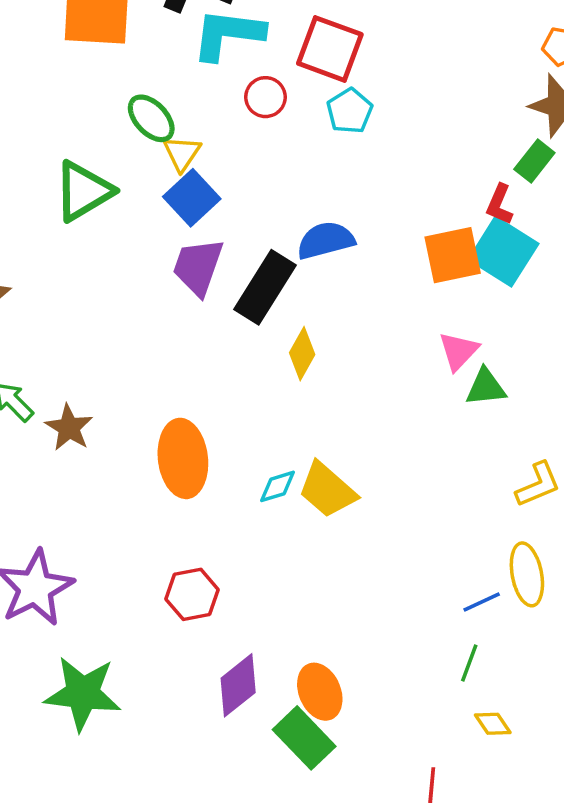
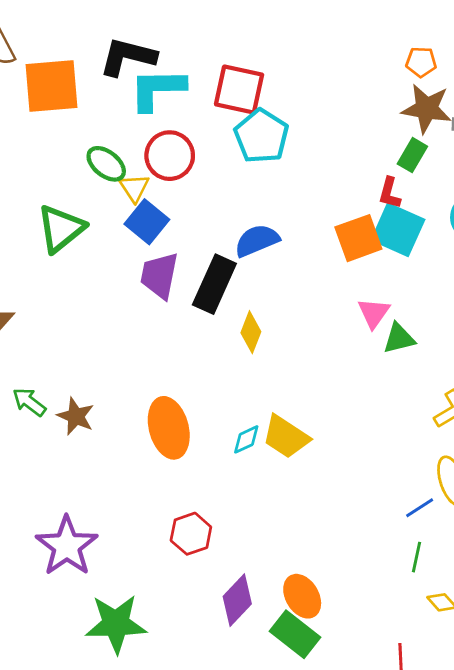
red circle: (265, 97) -> (170, 156), moved, size x1.5
cyan pentagon: (350, 111) -> (261, 136), size x1.5

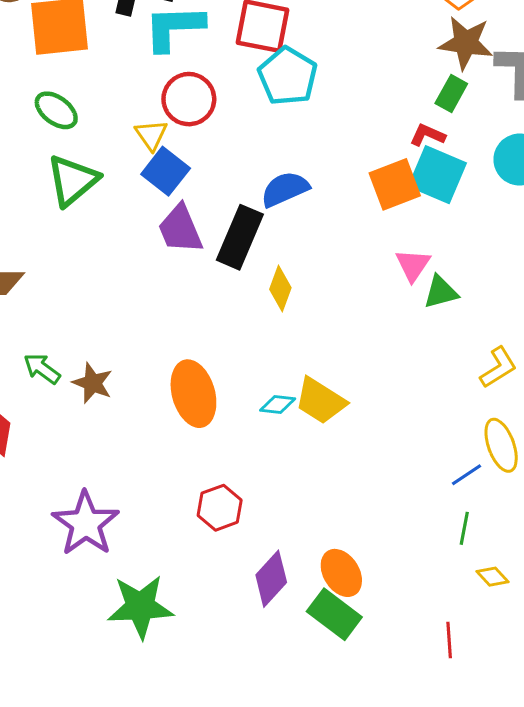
green ellipse: (106, 164) -> (56, 110), moved
red L-shape: (390, 193) -> (428, 135), turned 100
purple trapezoid: (159, 275) -> (180, 229), turned -33
cyan diamond: (246, 439) -> (278, 405), turned 32

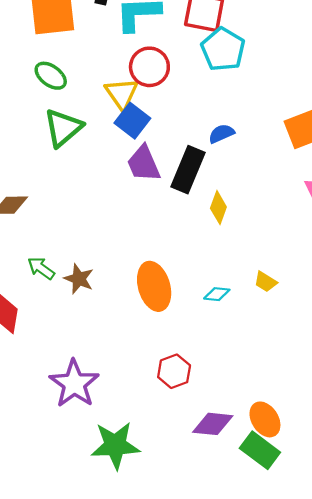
yellow triangle: (151, 135) -> (122, 94), size x1.4
blue semicircle: (285, 189) -> (221, 134), size x0.7
yellow trapezoid: (320, 401) -> (265, 282), moved, size x0.6
purple diamond: (271, 579) -> (213, 424), turned 54

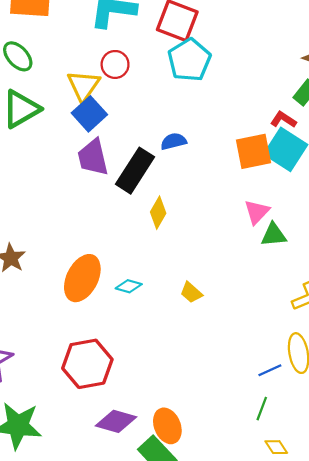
red circle: (149, 67) -> (115, 64), size x0.7
orange ellipse: (154, 286) -> (82, 278), turned 33
cyan diamond: (217, 294) -> (129, 286), moved
red hexagon: (174, 371) -> (87, 364), size x1.5

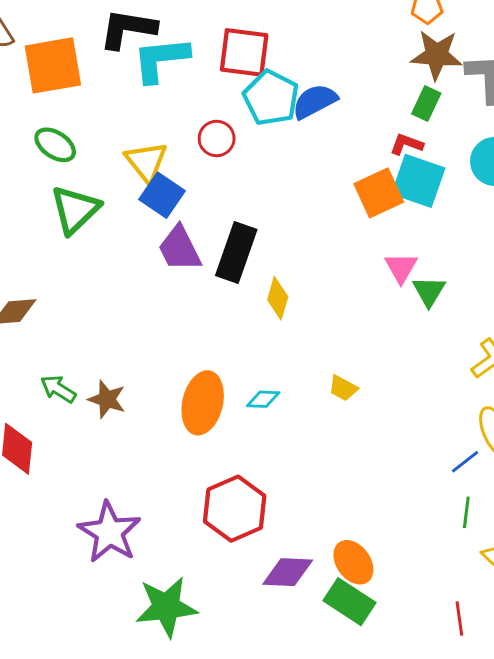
red circle: (115, 64) -> (217, 138), moved
blue semicircle: (174, 141) -> (315, 101), moved, size x1.4
green triangle: (274, 235) -> (429, 291), turned -40

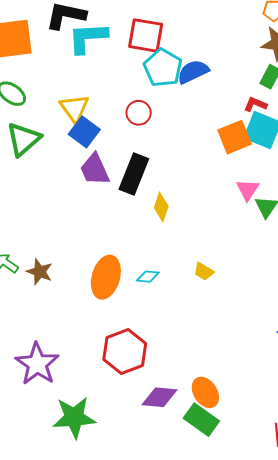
red circle: (217, 138) -> (139, 113), moved

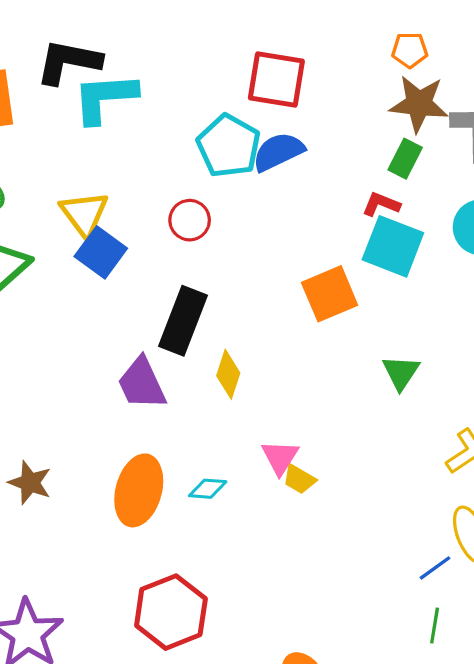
red square: (146, 35) -> (276, 80), moved
orange square: (235, 137) -> (330, 294), moved
purple trapezoid: (95, 170) -> (142, 383), moved
pink triangle: (248, 190) -> (280, 457), moved

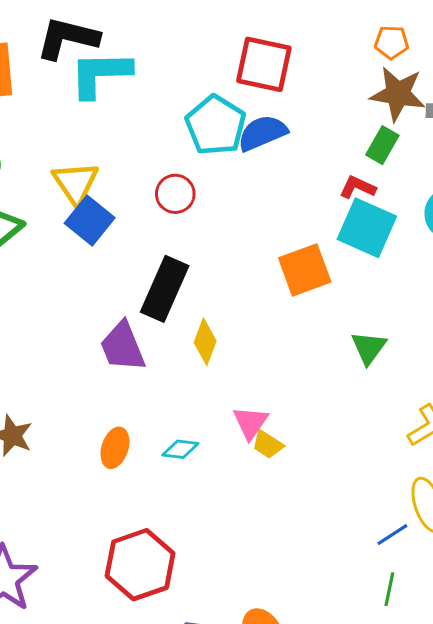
orange ellipse: (139, 490) -> (115, 448), size x0.6

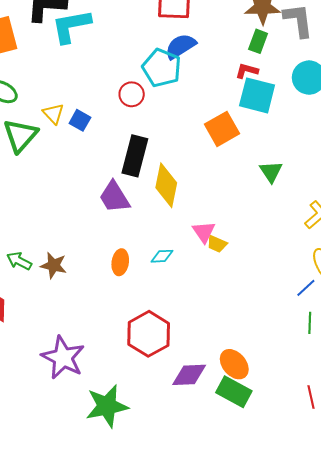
cyan pentagon: (216, 125) -> (162, 68), moved
yellow triangle: (76, 183) -> (53, 114), moved, size x0.7
blue square: (90, 220) -> (80, 120), size x0.7
yellow diamond: (205, 342) -> (166, 185), size x1.5

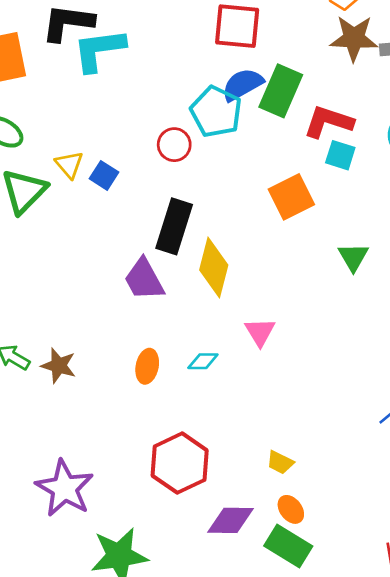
green rectangle: (258, 41) -> (281, 91), moved, size x1.6
red L-shape: (247, 71) -> (328, 122), size x1.6
cyan square: (257, 95) -> (340, 155), size x0.6
yellow trapezoid: (217, 244) -> (280, 462), moved
orange ellipse: (234, 364) -> (291, 509), size x0.7

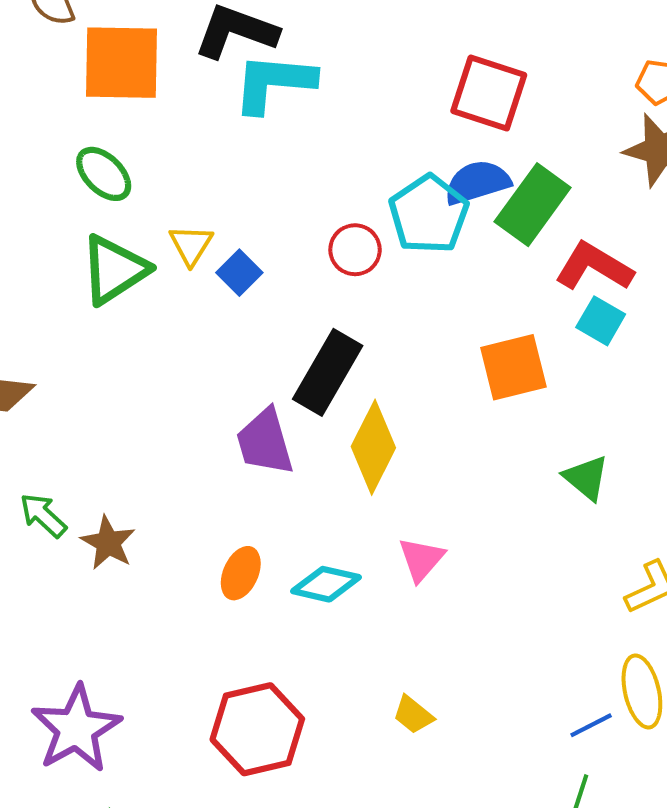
green triangle: (353, 257) -> (586, 478), turned -32
cyan diamond: (203, 361) -> (326, 584), size x1.4
yellow trapezoid: (280, 462) -> (413, 715), moved

